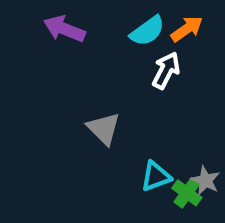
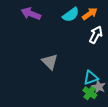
white arrow: (166, 70) -> (96, 35), moved
cyan triangle: (156, 176) -> (91, 78), moved

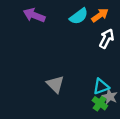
gray triangle: (50, 62) -> (55, 84), moved

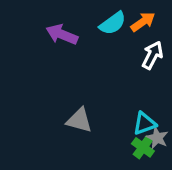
purple arrow: (34, 15) -> (62, 34), moved
gray triangle: (55, 84) -> (79, 120), turned -30

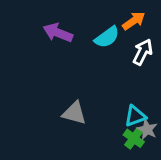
cyan semicircle: (113, 23) -> (107, 37), moved

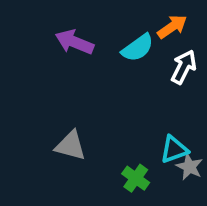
gray triangle: (74, 113) -> (71, 146), moved
green cross: (134, 138) -> (136, 178), moved

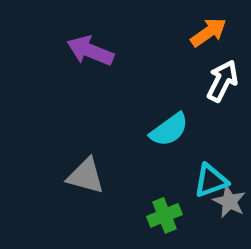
cyan semicircle: (138, 48) -> (169, 130), moved
green cross: (136, 178) -> (164, 215), turned 32

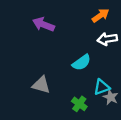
white arrow: (222, 81) -> (107, 39), turned -126
green cross: (164, 215) -> (79, 104), turned -32

